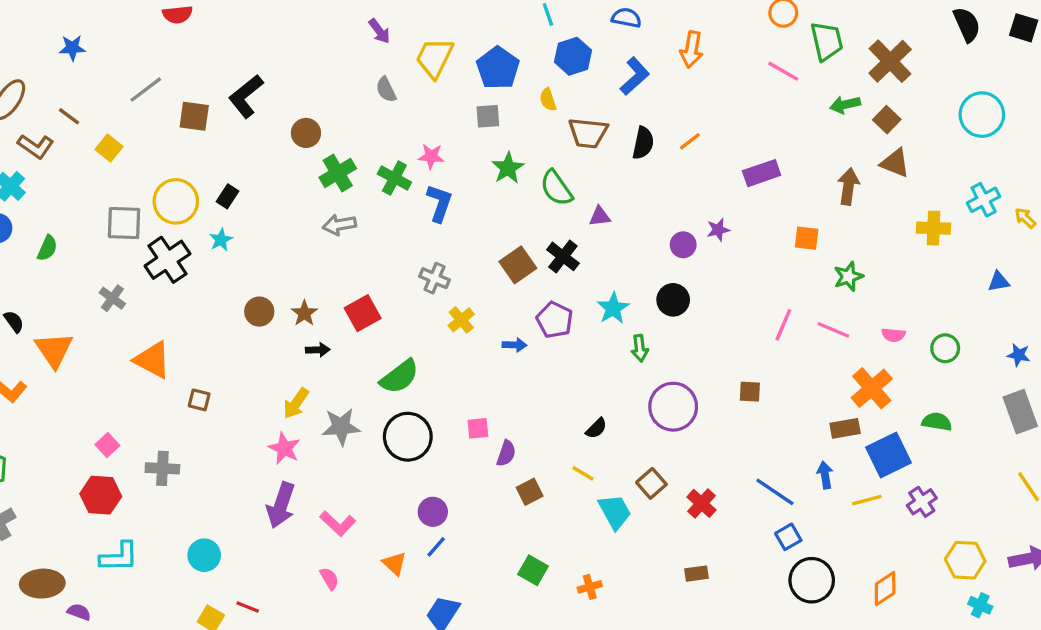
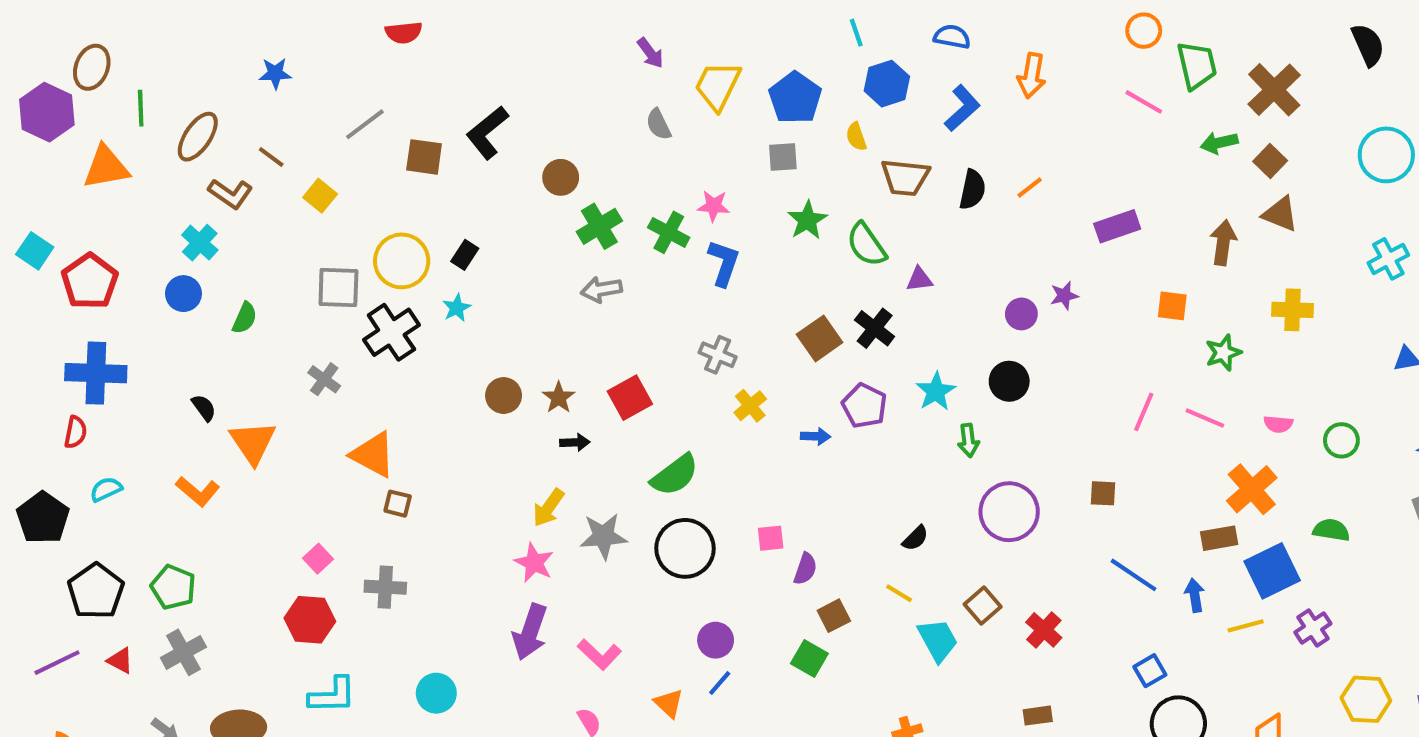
yellow cross: (933, 228) -> (1293, 310), moved
brown square: (199, 400) -> (398, 504), moved
blue line: (775, 492) -> (1134, 575), moved
green square: (533, 570) -> (809, 659), moved

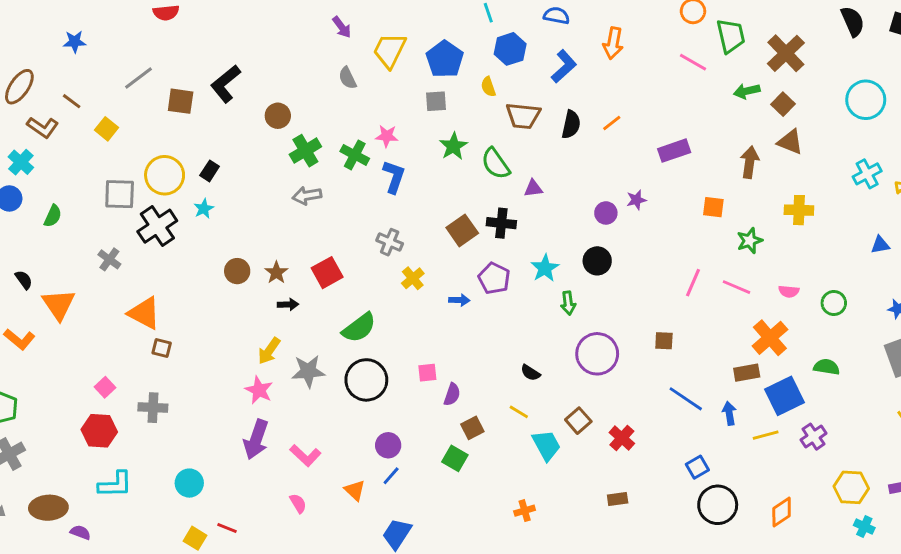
black cross: (875, 328) -> (501, 223), turned -32
black semicircle: (915, 538) -> (530, 373), turned 78

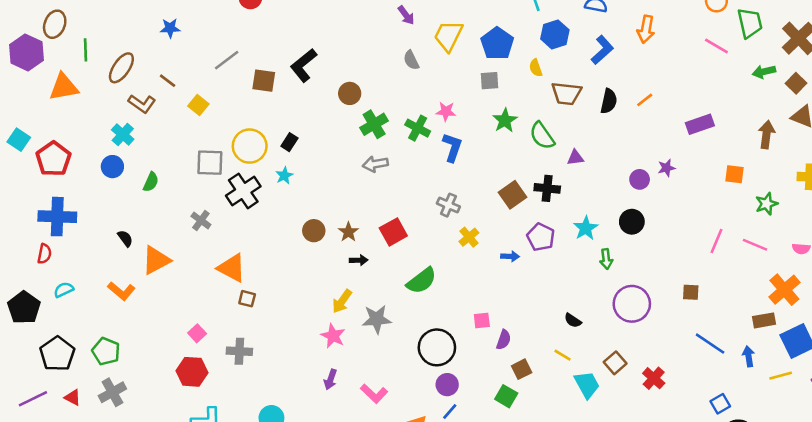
orange triangle: (59, 304) -> (156, 260), turned 36
black circle: (366, 380) -> (437, 347), moved
purple arrow: (256, 439) -> (330, 379), size x0.6

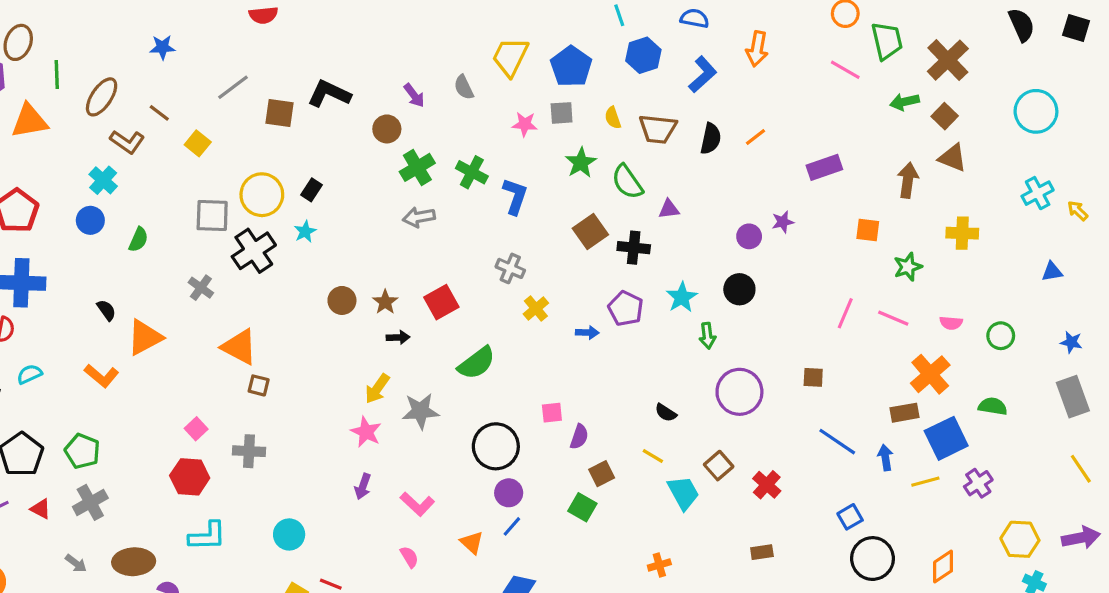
purple arrow: (406, 15) -> (414, 95), moved
black L-shape: (304, 65) -> (329, 94), turned 64
yellow semicircle: (536, 68) -> (613, 118), moved
pink star: (446, 111) -> (525, 124), moved
brown square: (513, 195) -> (590, 232), moved

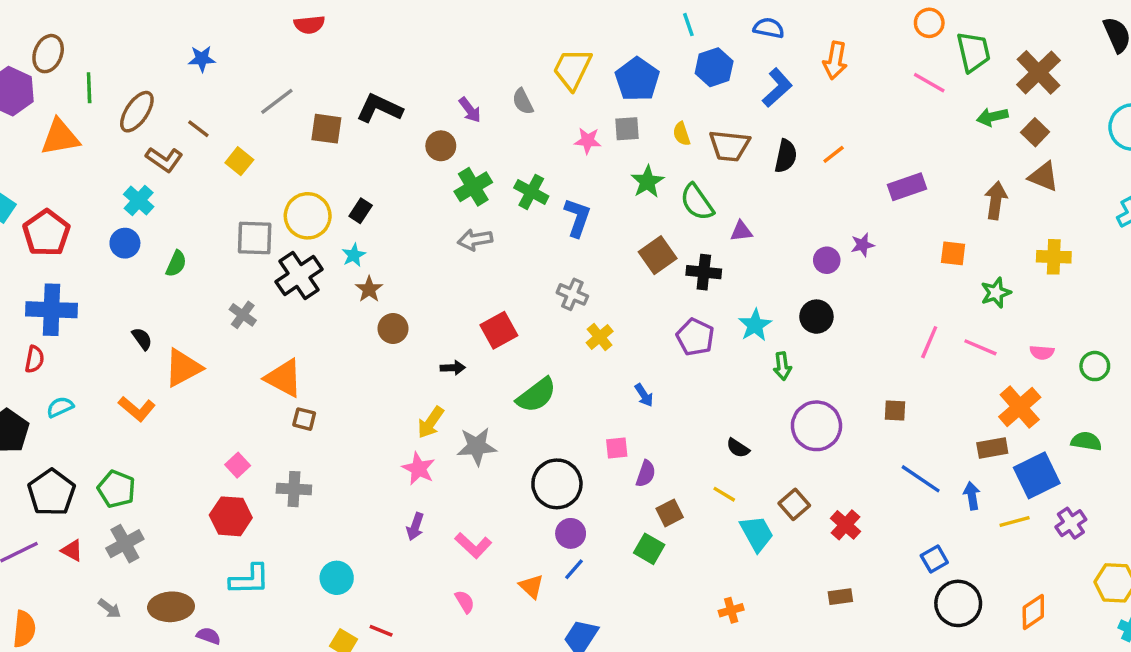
brown star: (385, 302) -> (369, 289), moved
blue arrow: (587, 333) -> (644, 395), moved, turned 55

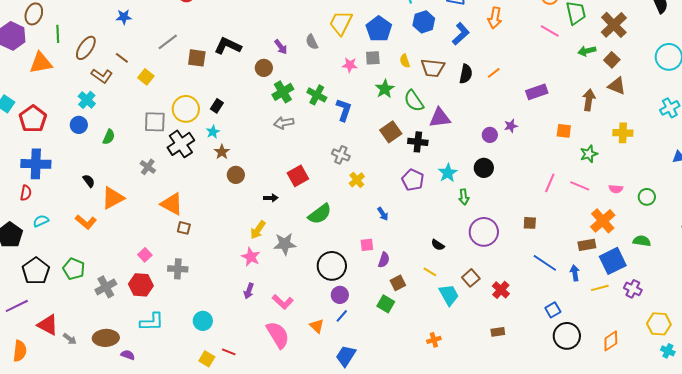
purple triangle: (741, 231) -> (440, 118), size x1.6
purple cross: (1071, 523) -> (633, 289), turned -30
gray cross: (125, 544) -> (106, 287), moved
red triangle: (72, 550) -> (48, 325), moved, size x1.6
pink semicircle: (465, 602) -> (278, 335), size x2.0

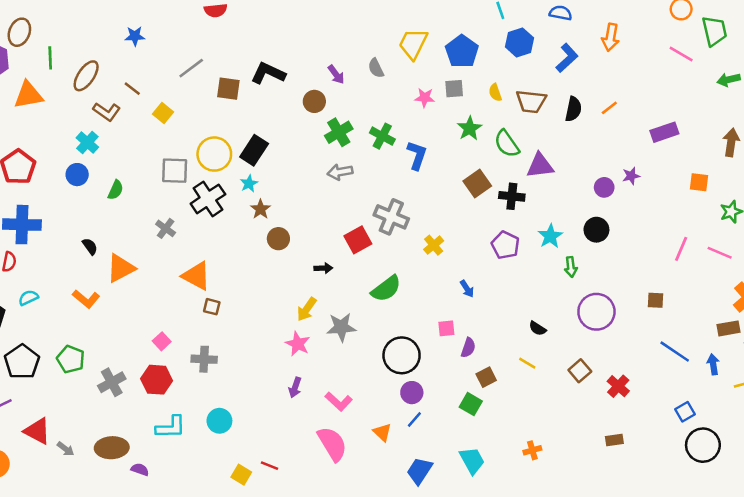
black rectangle: (217, 106) -> (254, 150), size x1.6
gray cross: (341, 155) -> (391, 217), moved, size x1.5
cyan trapezoid: (449, 295) -> (472, 461), moved
cyan circle: (203, 321) -> (219, 421), moved

